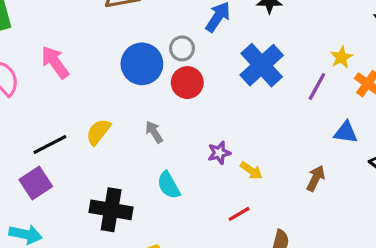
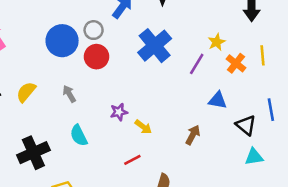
black cross: (111, 210) -> (33, 153), turned -36

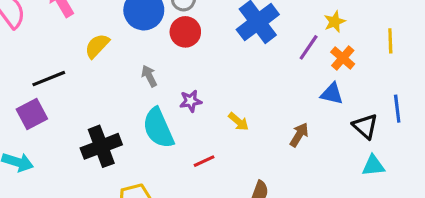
orange cross: (236, 63) -> (343, 58), moved
yellow semicircle: (26, 92) -> (97, 46), moved
purple star: (119, 112) -> (191, 101), moved
cyan semicircle: (79, 135) -> (158, 128), size x1.5
red line: (132, 160) -> (204, 161), moved

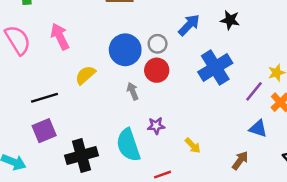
gray arrow: (149, 76) -> (133, 91), moved
blue triangle: (332, 94) -> (258, 129), moved
purple square: (32, 114) -> (44, 131), moved

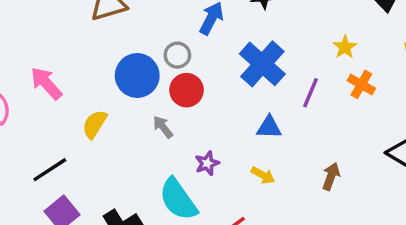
purple line: (254, 91) -> (310, 93), moved
blue triangle: (258, 129) -> (269, 127), moved

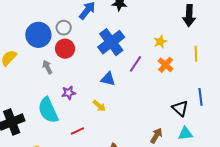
brown arrow: (331, 176) -> (156, 136), moved

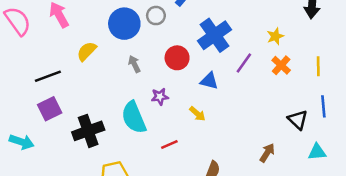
red circle: (65, 49) -> (177, 58), moved
yellow line: (196, 54) -> (318, 66), moved
cyan triangle: (185, 133) -> (317, 152), moved

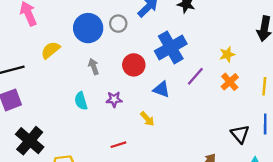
cyan semicircle: (134, 117) -> (81, 101), moved, size x0.6
black cross: (88, 131) -> (30, 141), moved, turned -36

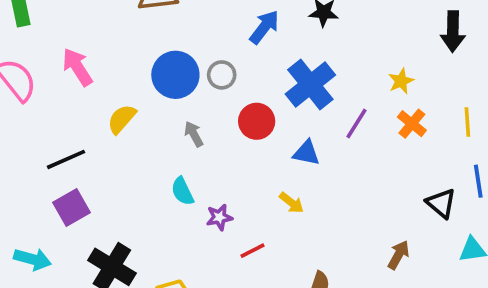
gray circle: (118, 24) -> (222, 75), moved
purple star: (114, 99) -> (219, 217), moved

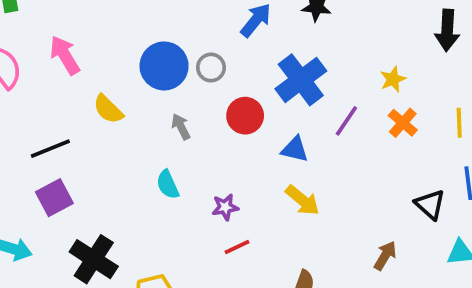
yellow semicircle: (122, 119) -> (108, 109), turned -88
yellow arrow: (291, 203) -> (302, 200), moved, size x1.4
purple star: (219, 217) -> (225, 207), moved

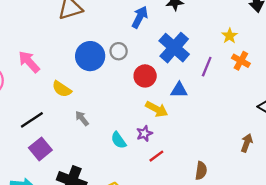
gray arrow: (181, 127) -> (82, 118), moved
cyan semicircle: (168, 185) -> (119, 140), moved
yellow arrow: (302, 200) -> (157, 109), moved

